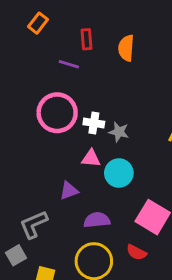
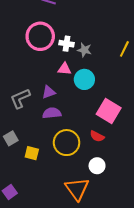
purple semicircle: (97, 220) -> (52, 113), moved
gray L-shape: (34, 224) -> (20, 98), moved

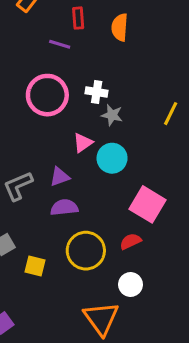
white cross: (67, 44) -> (97, 92), moved
pink triangle: (64, 69) -> (83, 143), turned -40
red semicircle: (97, 136) -> (130, 241), turned 128

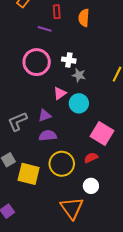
yellow square: (35, 266) -> (29, 174), size x1.6

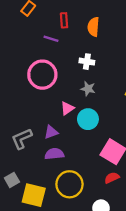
white cross: (69, 60) -> (87, 62), moved
red semicircle: (91, 158) -> (112, 178), moved

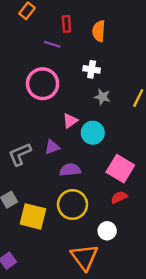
gray star: (88, 89) -> (102, 97), moved
purple semicircle: (54, 154) -> (70, 170), moved

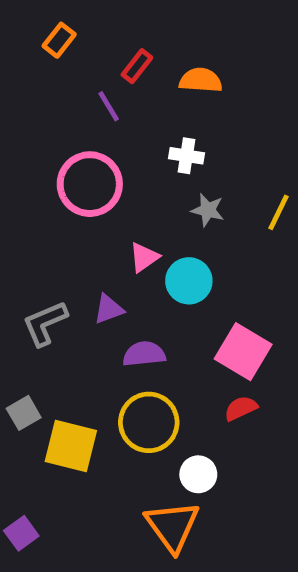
red rectangle: (66, 24) -> (137, 66), turned 42
orange semicircle: (99, 31) -> (201, 80), turned 90
purple line: (52, 44) -> (109, 106), turned 42
white circle: (107, 231) -> (198, 474), moved

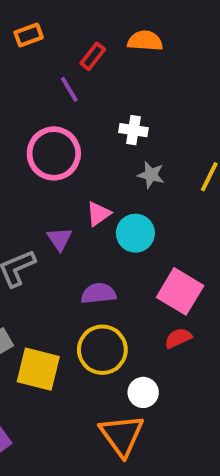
orange rectangle: (59, 40) -> (29, 35), turned 32
orange semicircle: (201, 80) -> (145, 41), moved
purple triangle: (109, 309) -> (60, 239), moved, turned -44

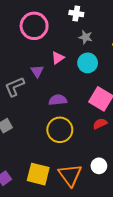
cyan circle: (135, 233) -> (88, 63), moved
yellow square: (38, 369) -> (38, 174), moved
white circle: (143, 392) -> (99, 166), moved

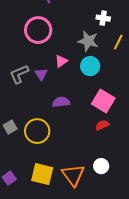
white cross: (76, 14) -> (103, 18), moved
gray star: (86, 37) -> (88, 41), size x1.5
gray L-shape: (15, 87) -> (19, 74), moved
yellow circle: (60, 130) -> (37, 131), moved

